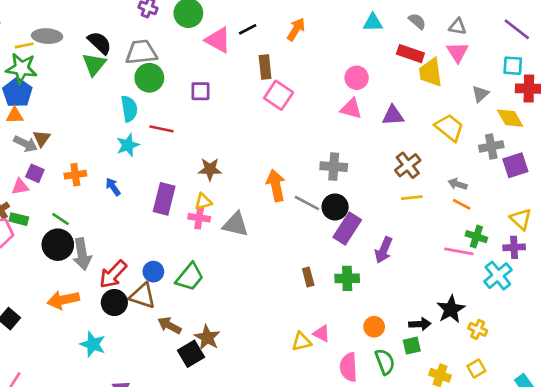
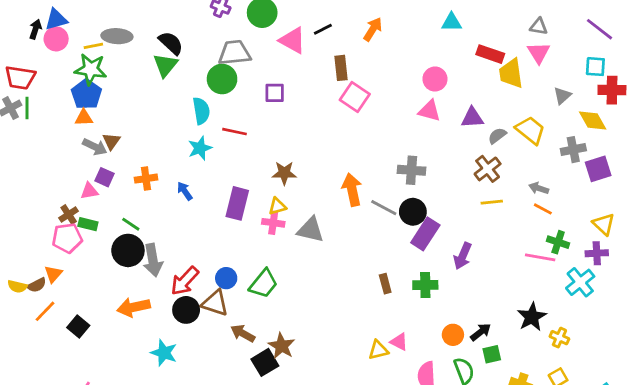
gray semicircle: (417, 21) -> (497, 136), moved, turned -78
gray trapezoid: (141, 52) -> (234, 53), moved
black arrow: (420, 324) -> (481, 332), moved, turned -35

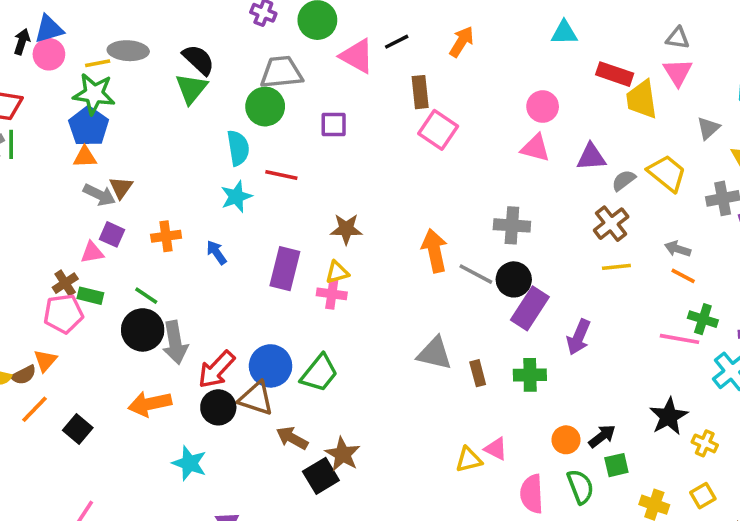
gray triangle: (311, 230) -> (434, 353), moved
blue circle: (226, 278) -> (271, 366), size x1.5

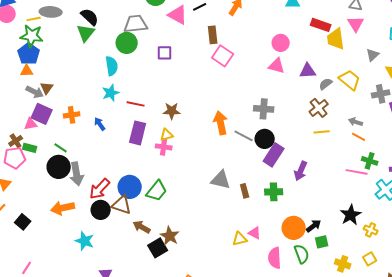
red line: (281, 175) -> (136, 104), moved
purple square: (112, 234) -> (42, 114), size x1.5
orange circle: (566, 440) -> (294, 228), size x1.5

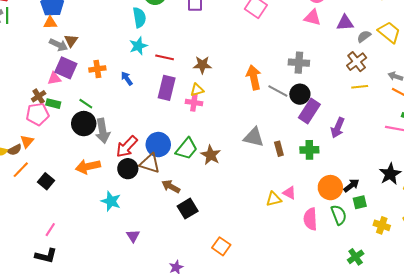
brown star: (170, 236) -> (211, 155), moved

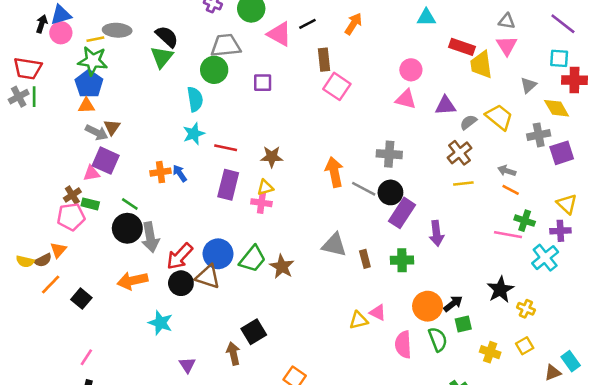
orange cross: (97, 69) -> (161, 172), moved
purple arrow: (338, 128) -> (436, 233), turned -30
brown arrow: (171, 187) -> (233, 353), moved, turned 48

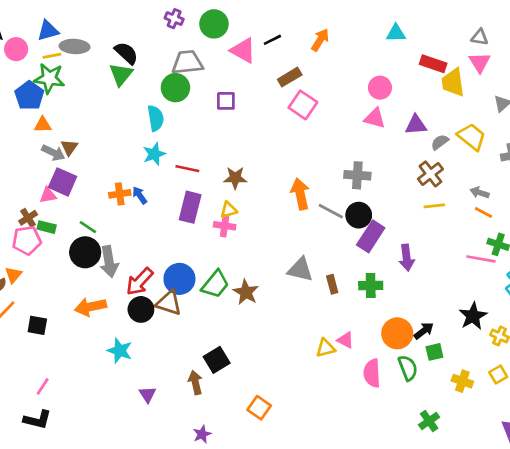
blue triangle: (61, 15) -> (48, 31), moved
brown rectangle: (324, 60) -> (290, 77), turned 65
blue pentagon: (89, 84) -> (29, 96), moved
black square: (81, 299) -> (37, 325), turned -30

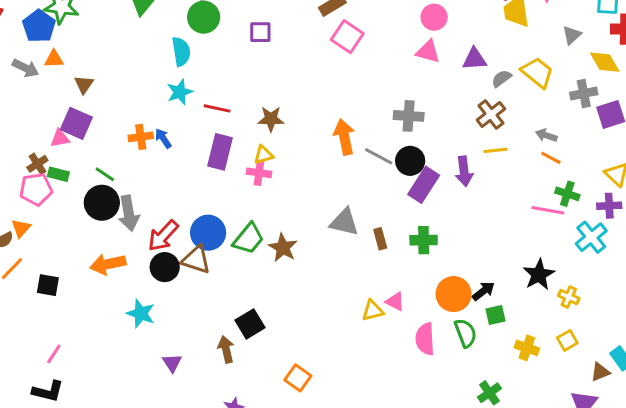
gray arrow: (53, 153) -> (25, 68), moved
purple arrow: (407, 258) -> (464, 171), moved

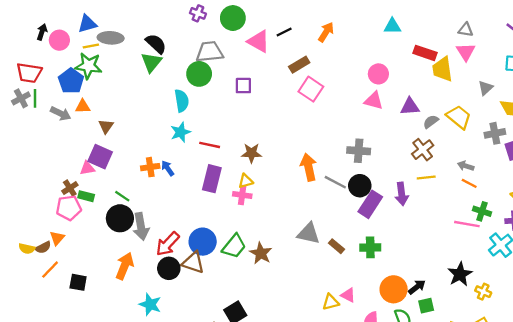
brown rectangle: (380, 239) -> (336, 246), turned -35
orange arrow: (108, 264) -> (125, 266), turned 124

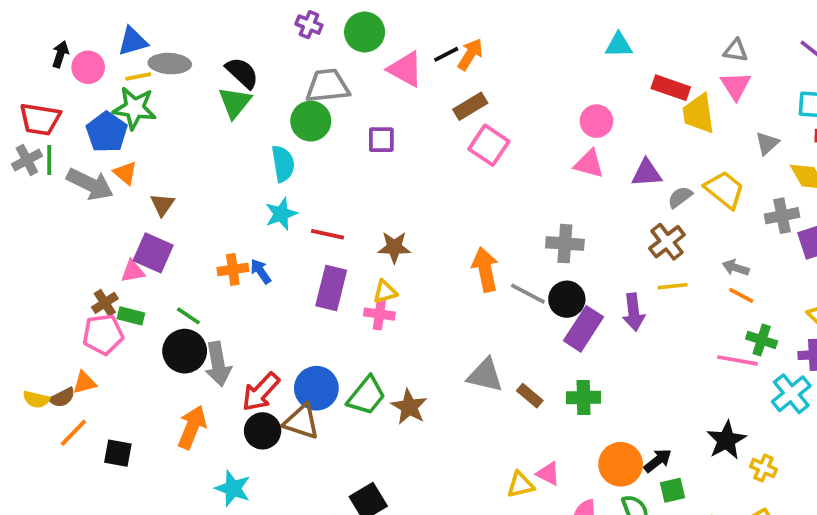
orange arrow: (326, 32) -> (470, 54), moved
orange triangle: (83, 107) -> (125, 173), turned 42
gray arrow: (61, 114) -> (90, 184), size x1.4
orange triangle: (57, 238) -> (84, 383), turned 35

